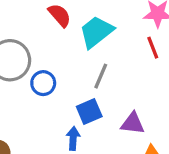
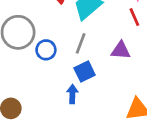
gray line: (101, 76) -> (81, 43), moved
purple triangle: (133, 123) -> (121, 50), moved

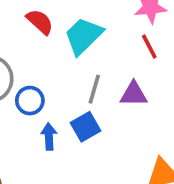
gray line: (81, 43) -> (94, 89), moved
blue arrow: (72, 94) -> (49, 137), moved

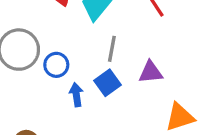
purple triangle: (134, 94) -> (151, 72), moved

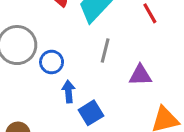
blue square: (108, 83) -> (91, 113), moved

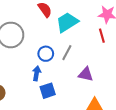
blue circle: (52, 62) -> (46, 54), moved

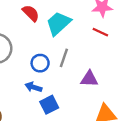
red line: (102, 36) -> (100, 32), turned -40
blue arrow: (37, 73) -> (33, 87), turned -72

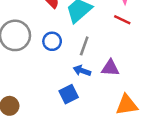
blue circle: (40, 63) -> (52, 41), moved
blue arrow: (33, 87) -> (82, 71), moved

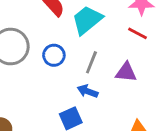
purple triangle: (110, 68) -> (126, 72), moved

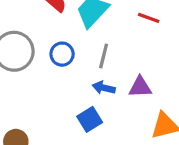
purple triangle: (126, 72) -> (140, 87), moved

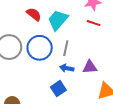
blue circle: (62, 54) -> (40, 48), size x1.6

